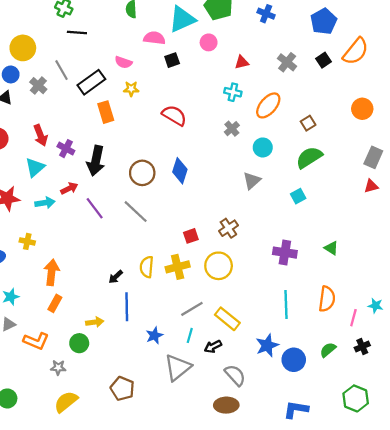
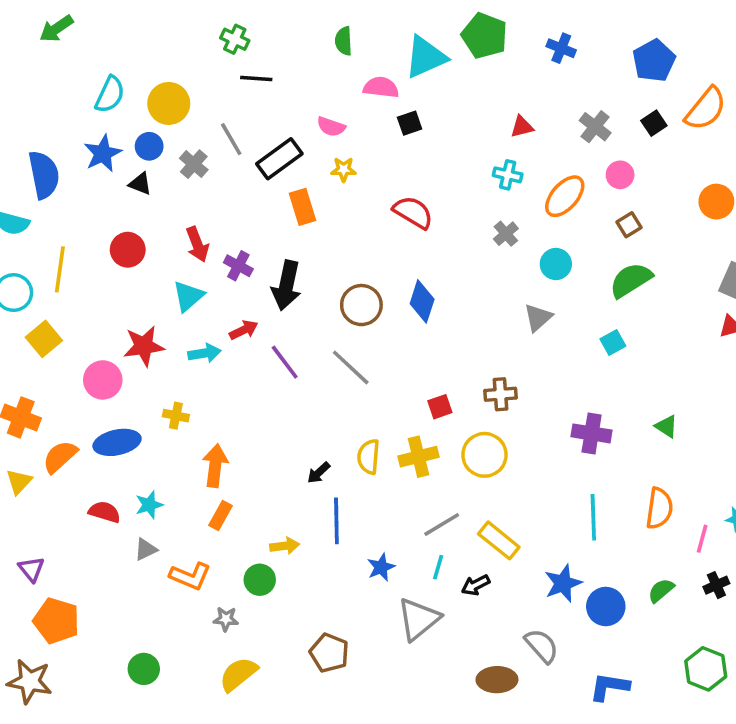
pink circle: (209, 42) -> (620, 175), moved
brown cross: (228, 228) -> (501, 394), turned 30
gray semicircle: (235, 375) -> (542, 646), moved

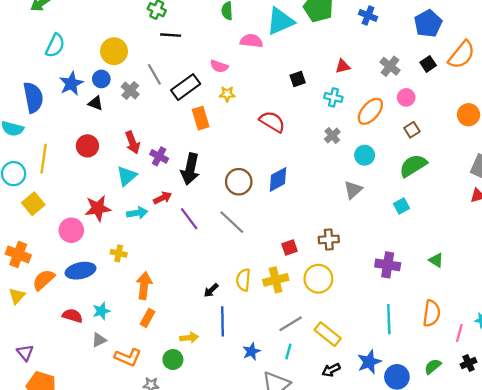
cyan semicircle: (110, 95) -> (55, 45), moved
black square: (410, 123) -> (298, 79), moved
blue diamond: (422, 301) -> (278, 179), turned 44
black arrow: (476, 585) -> (331, 370), moved

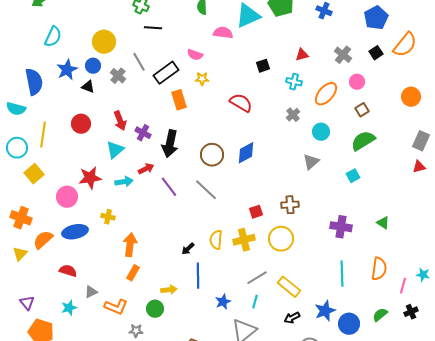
cyan star: (101, 311) -> (69, 308), moved

